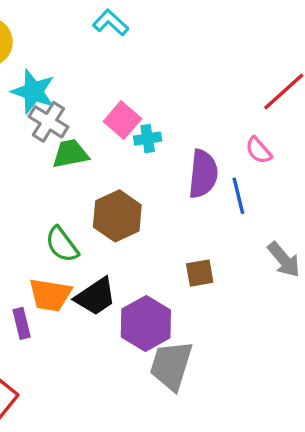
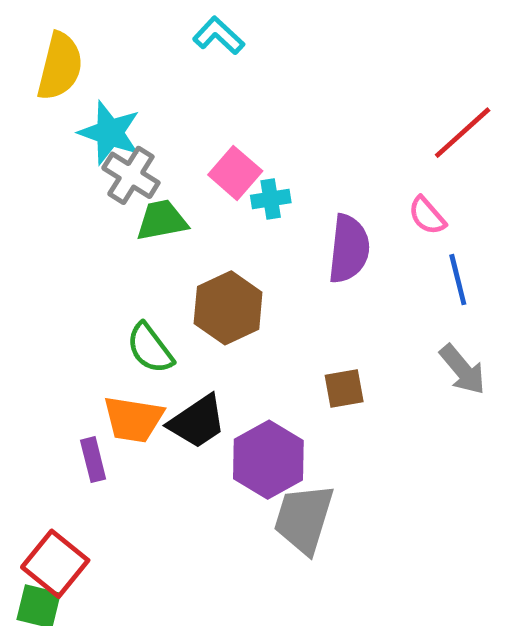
blue line: (238, 196) -> (458, 280), moved

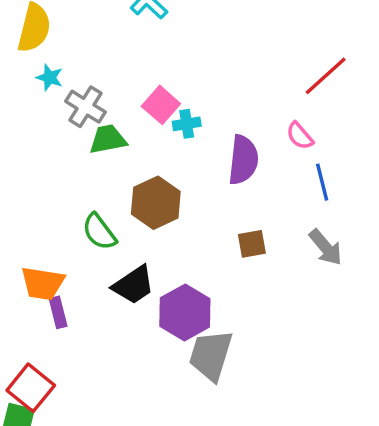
cyan star: (110, 133) -> (50, 78), moved, size x0.6
brown square: (344, 389) -> (252, 244), moved
orange trapezoid: (133, 419) -> (43, 283), moved

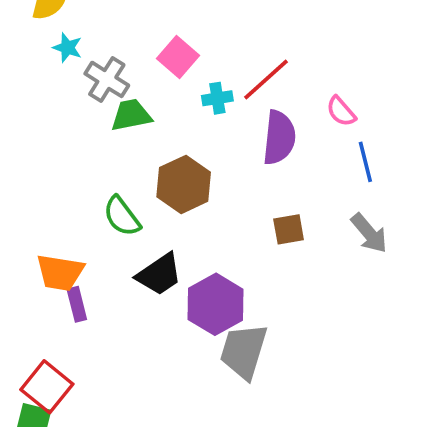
red line: (326, 76) -> (266, 79), moved
pink square: (161, 105) -> (178, 57), moved

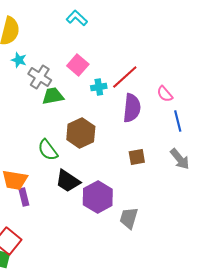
black trapezoid: (159, 274) -> (68, 181), turned 68
gray trapezoid: (244, 351) -> (129, 218), moved, size x0.7

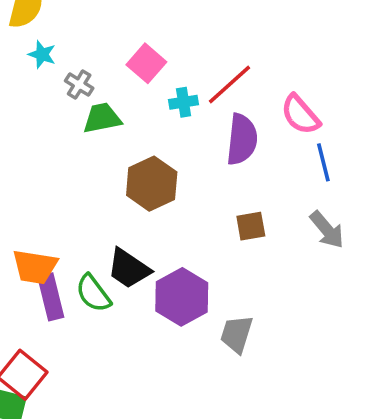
gray cross: (40, 77) -> (79, 85), size x0.7
pink semicircle: (165, 94) -> (300, 115), size x1.4
green semicircle: (48, 150) -> (93, 293), moved
purple rectangle: (24, 197) -> (51, 297), size x1.4

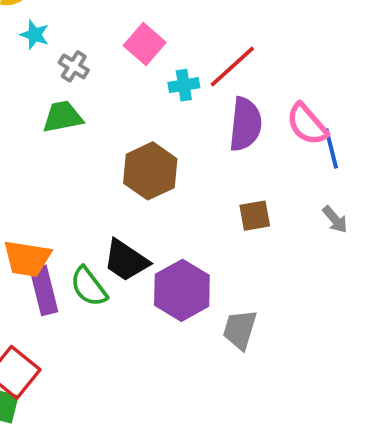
pink semicircle: (300, 115) -> (307, 124), moved
green trapezoid: (102, 118) -> (63, 117), moved
gray arrow: (327, 230) -> (335, 219), size x0.7

